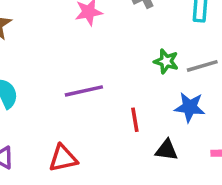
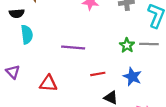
gray line: (202, 66) -> (149, 44), moved
red line: (135, 120) -> (98, 74), turned 72

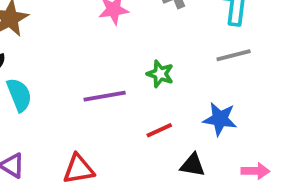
green star: (127, 45) -> (160, 74), moved

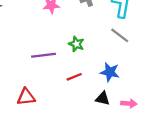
gray line: (234, 55) -> (120, 35), turned 48
black triangle: (193, 165) -> (103, 98), moved

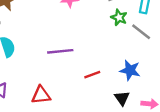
green star: (76, 44) -> (119, 17), moved
black triangle: (103, 98) -> (122, 98), turned 40

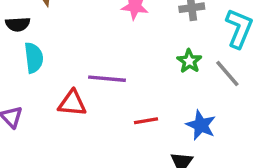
green star: (119, 17) -> (189, 61), moved
red triangle: (41, 95) -> (72, 103), moved

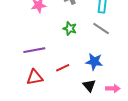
green star: (189, 61) -> (70, 28), moved
red triangle: (72, 103) -> (35, 77), moved

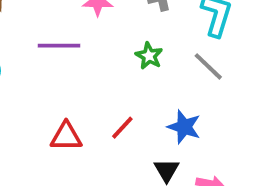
purple line: (34, 50) -> (59, 46), moved
red line: (63, 68) -> (122, 128), turned -32

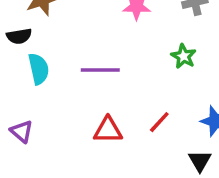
purple line: (59, 46) -> (100, 70), moved

